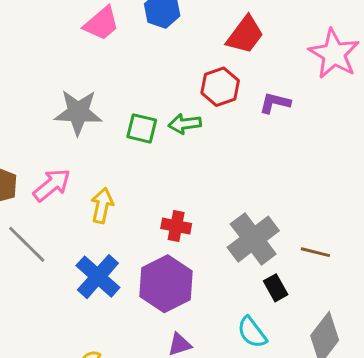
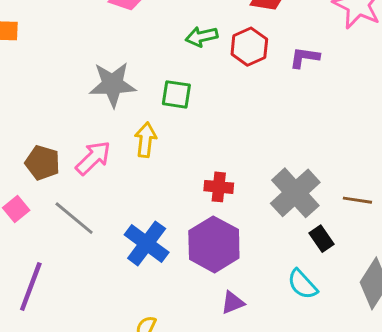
green arrow: (185, 124) -> (202, 37), moved
yellow arrow: (102, 206) -> (146, 140), moved

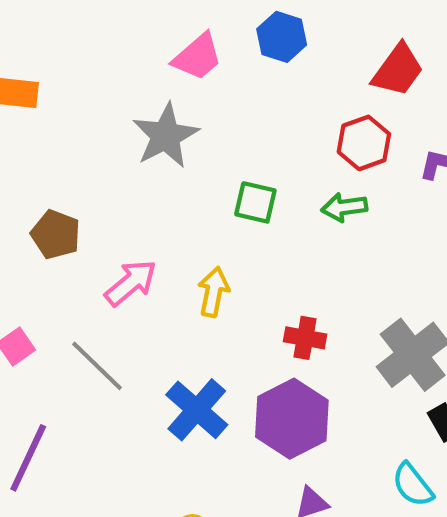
green arrow: (202, 37) -> (344, 207), moved
gray star: (113, 84) -> (166, 136), moved, turned -30
yellow arrow: (146, 140) -> (213, 292), moved
brown pentagon: (42, 163) -> (56, 234), moved

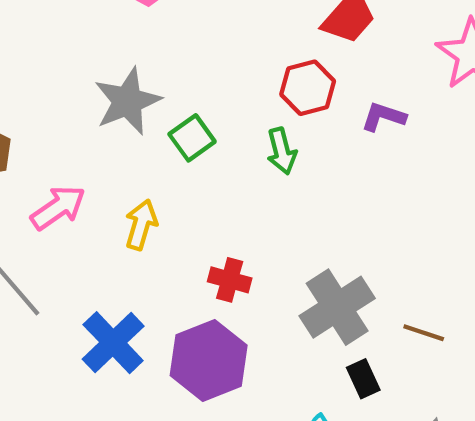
gray star: (166, 136) -> (127, 101), moved
green square: (255, 202) -> (192, 138), turned 36
green arrow: (344, 207) -> (282, 151), turned -102

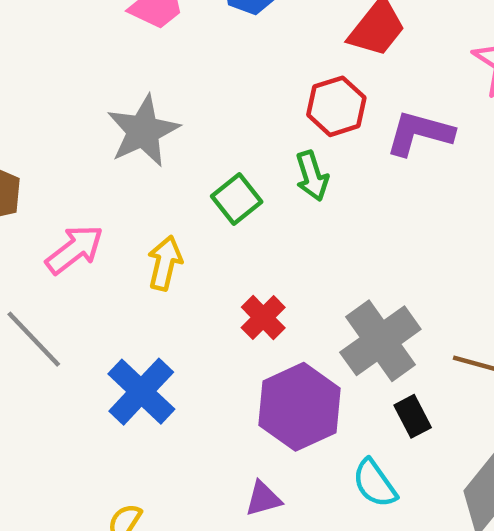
purple L-shape: (383, 117) -> (420, 133), size x1.4
green square: (192, 138) -> (237, 199), moved
red cross: (230, 280) -> (263, 317), turned 33
purple hexagon: (209, 360) -> (300, 407), moved

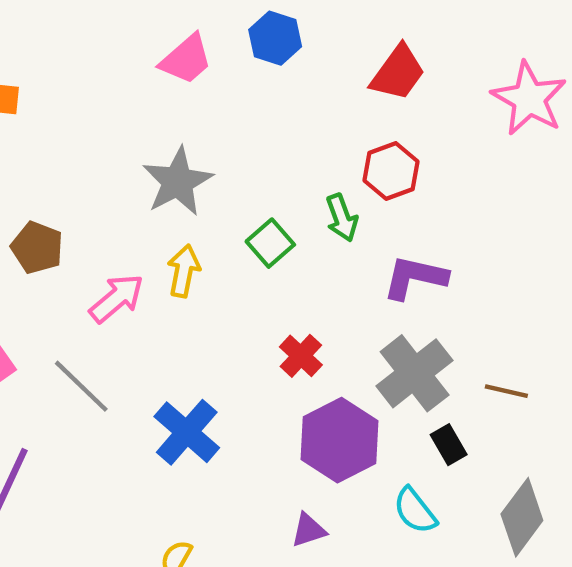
red hexagon: (336, 106) -> (391, 171), moved
purple L-shape: (420, 133) -> (415, 277), moved
yellow arrow: (165, 263) -> (184, 271), moved

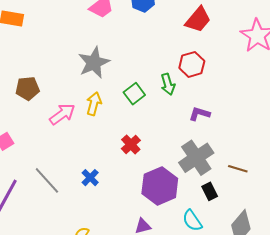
brown pentagon: (37, 248) -> (27, 88), turned -30
purple L-shape: (415, 277) -> (199, 114), size x0.7
red cross: (301, 356) -> (131, 144), moved
gray line: (81, 386) -> (47, 180), moved
blue cross: (187, 432) -> (90, 178), size x0.6

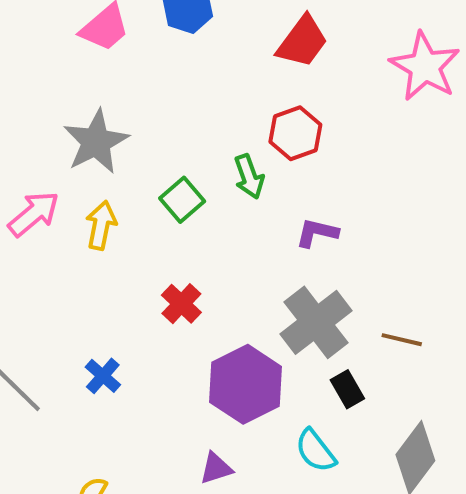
pink arrow: (62, 114) -> (34, 214), moved

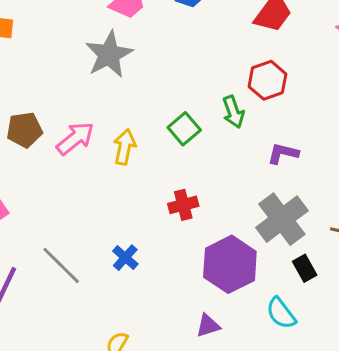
gray star: (96, 142) -> (109, 55), moved
red cross: (181, 304) -> (183, 205), turned 32

